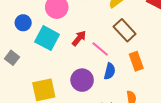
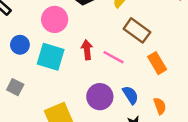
red arrow: (79, 38) -> (87, 50), turned -35
blue semicircle: (110, 71) -> (130, 95), moved, turned -35

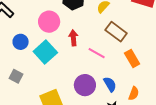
red arrow: (87, 50) -> (73, 38), moved
cyan square: (51, 57) -> (45, 52), turned 30
orange semicircle: (160, 106) -> (134, 93), turned 40

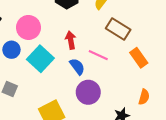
pink circle: (49, 22) -> (28, 27), moved
blue semicircle: (110, 84) -> (77, 67), moved

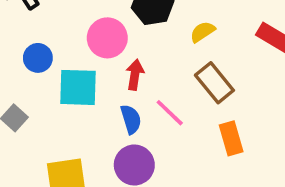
pink circle: (28, 27) -> (107, 38), moved
cyan square: (40, 59) -> (78, 87), turned 30

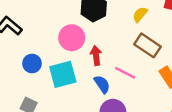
yellow semicircle: (203, 32) -> (140, 14), moved

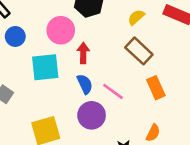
blue circle: (32, 63) -> (15, 36), moved
pink line: (125, 73) -> (113, 91), moved

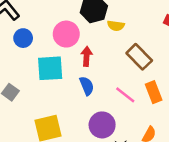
yellow semicircle: (136, 17) -> (116, 26), moved, turned -133
pink line: (113, 91) -> (125, 95), moved
purple circle: (92, 115) -> (102, 125), moved

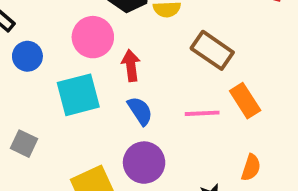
pink line: (125, 95) -> (202, 113), turned -30
purple circle: (102, 125) -> (144, 163), moved

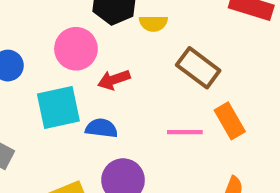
red arrow: (131, 66) -> (114, 80), turned -104
blue semicircle: (140, 111) -> (101, 128), moved, turned -52

